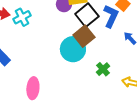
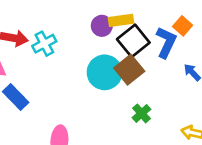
cyan circle: (73, 49) -> (105, 72), moved
green cross: (103, 69) -> (142, 113), moved

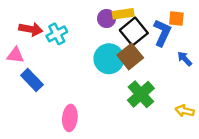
orange square: (183, 26) -> (176, 19), turned -35
green cross: (142, 113) -> (141, 94), size x1.6

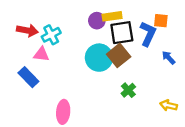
black square: (134, 32) -> (122, 33), turned 30
pink triangle: (15, 55) -> (41, 54), moved
green cross: (141, 94) -> (128, 90), size x0.6

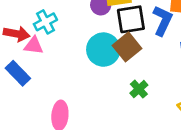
red arrow: (27, 30) -> (17, 34), moved

